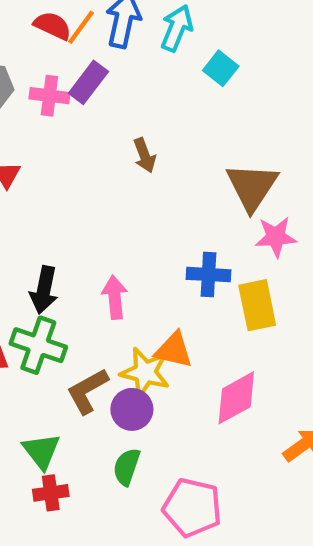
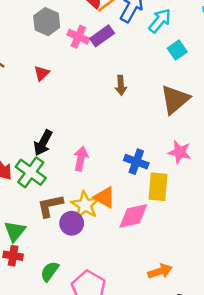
brown triangle: (252, 187) -> (175, 99), moved
pink diamond: (236, 398) -> (133, 216), moved
green semicircle: (127, 467) -> (50, 271), moved

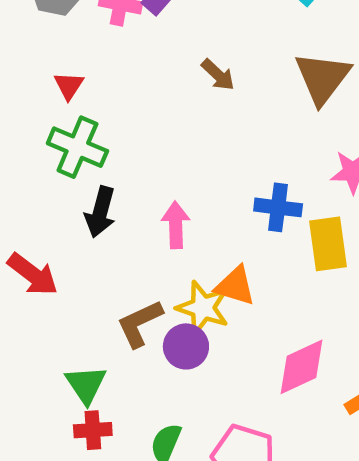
brown arrow: (121, 85) -> (218, 75), turned -30
green cross: (31, 172) -> (77, 147), moved
pink diamond: (133, 216) -> (301, 367), moved

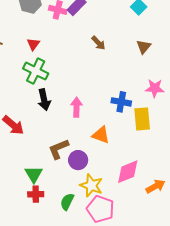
brown triangle: (322, 78) -> (144, 47), size x0.6
black arrow: (100, 212) -> (44, 100), turned -30
yellow star: (203, 308) -> (91, 185), moved

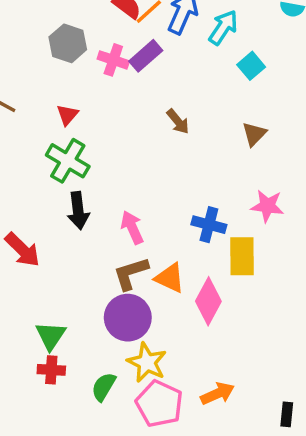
pink arrow: (76, 107) -> (132, 227), turned -30
brown L-shape: (59, 149) -> (131, 273), moved
purple circle: (78, 160) -> (128, 318), size x1.4
pink diamond: (128, 172) -> (208, 301), moved, turned -44
orange arrow: (155, 186) -> (218, 394), moved

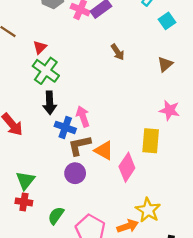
red triangle: (67, 115) -> (40, 47), moved
blue cross: (209, 225) -> (65, 127), moved
purple circle: (128, 318) -> (75, 173), size x0.7
yellow star: (147, 362) -> (148, 210), moved

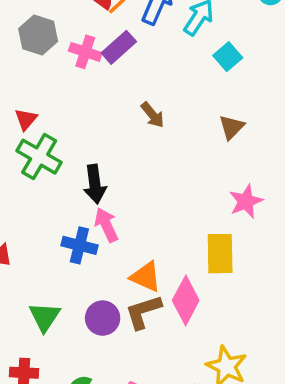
black arrow: (50, 103) -> (95, 184), moved
pink star: (169, 110) -> (246, 201), turned -30
brown L-shape: (79, 145) -> (143, 312), moved
green triangle: (25, 180) -> (45, 317), moved

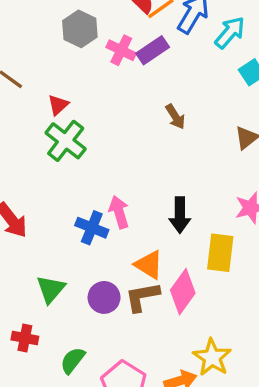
black arrow: (95, 184) -> (180, 215), moved

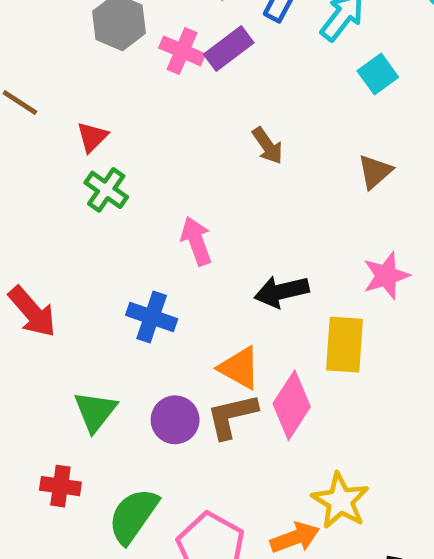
green cross: (66, 141) -> (106, 190), size x0.7
pink arrow: (119, 212) -> (196, 241), moved
black arrow: (180, 215) -> (282, 292), turned 80
green semicircle: (73, 360) -> (133, 516), size x1.4

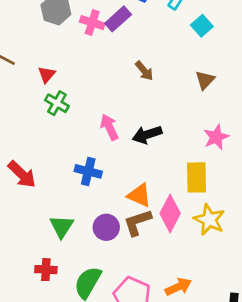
black arrow: (282, 292) -> (147, 135), moved
yellow star: (340, 501) -> (209, 220), moved

